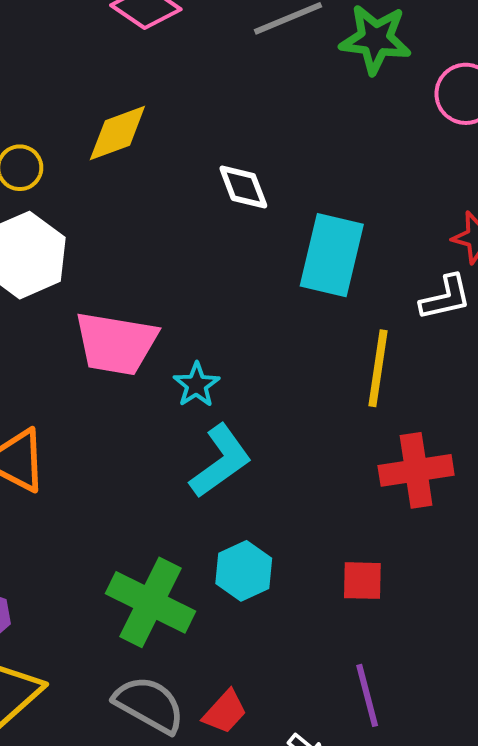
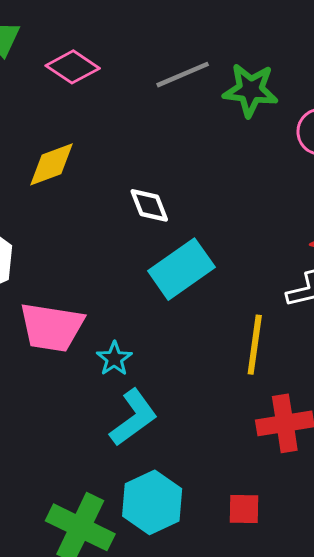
cyan rectangle: (332, 255) -> (181, 269), moved, turned 42
cyan hexagon: (244, 571) -> (152, 502), size x1.4

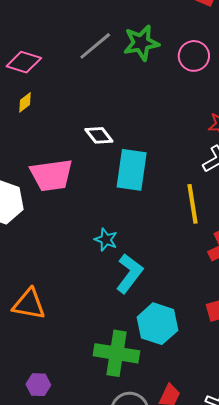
yellow diamond: (51, 164) -> (25, 102), moved, size x0.6
cyan rectangle: (181, 269) -> (132, 170), turned -30
pink trapezoid: (52, 327) -> (51, 175), moved

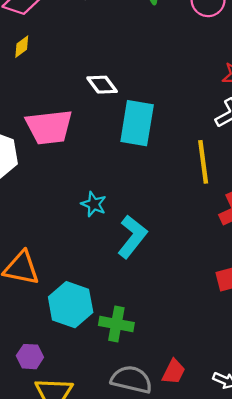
cyan star: (106, 240) -> (94, 204), moved
cyan hexagon: (157, 324) -> (71, 305), moved
green cross: (116, 353) -> (116, 324), size x0.7

